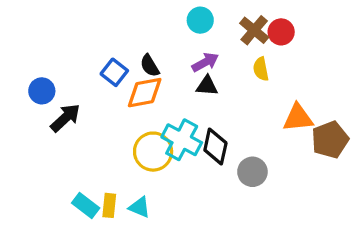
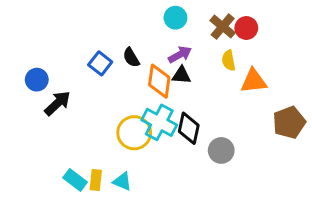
orange diamond: (145, 93) -> (159, 81), moved, turned -72
orange triangle: (298, 118) -> (254, 81), moved

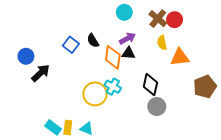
cyan cross: (159, 122) -> (113, 87), size x0.7
black diamond: (189, 128) -> (150, 85), moved

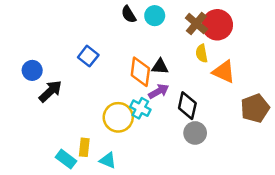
red circle: (175, 20) -> (217, 25), size x1.5
purple arrow: (127, 38) -> (159, 91), moved
black semicircle: (93, 41) -> (129, 14), moved
orange triangle: (180, 57) -> (224, 72), turned 30
yellow rectangle: (68, 127) -> (84, 147), moved

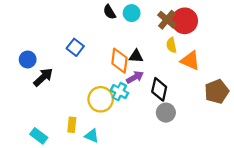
cyan rectangle: (66, 159) -> (39, 136), moved

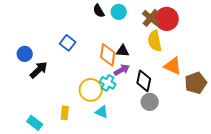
yellow semicircle: (171, 45) -> (155, 41), size x1.5
orange triangle: (190, 61) -> (173, 66), moved
cyan triangle: (92, 136) -> (102, 112), moved

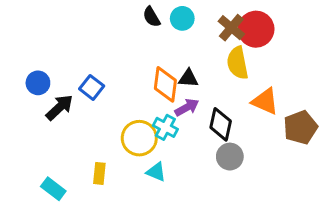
blue square: (68, 43) -> (92, 87), moved

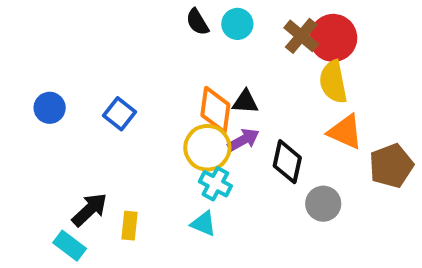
yellow semicircle: (238, 63) -> (333, 82), moved
black arrow: (59, 107) -> (90, 210), moved
cyan cross: (165, 127) -> (215, 184), moved
yellow circle: (139, 138) -> (207, 148), moved
gray circle: (230, 157) -> (323, 204), moved

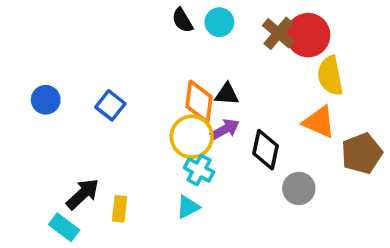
yellow semicircle: (333, 82) -> (330, 76), moved
cyan triangle: (203, 224) -> (188, 207), turned -50

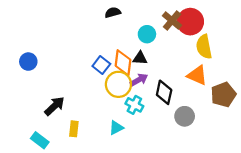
black semicircle: (182, 20) -> (113, 12), turned 105
cyan circle: (219, 22) -> (147, 34), moved
blue square: (110, 105) -> (101, 65), moved
cyan cross: (199, 170) -> (134, 105), moved
black arrow: (83, 194) -> (55, 106), moved

